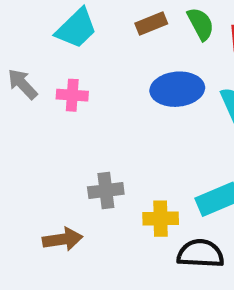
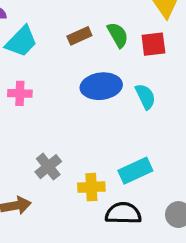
gray cross: (106, 191) -> (48, 167), turned -30

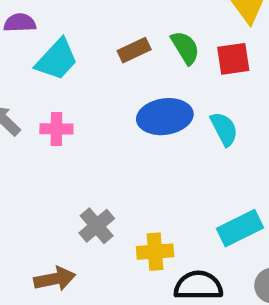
cyan rectangle: (135, 171) -> (240, 228), moved

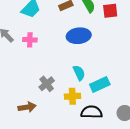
cyan semicircle: (224, 129) -> (79, 73), moved
cyan rectangle: (240, 228) -> (100, 85), moved

